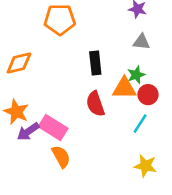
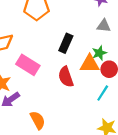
black rectangle: (95, 63) -> (66, 43), turned 30
pink rectangle: (53, 128) -> (28, 65), moved

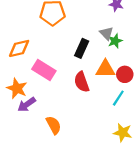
gray triangle: (104, 26) -> (106, 33), moved, turned 40
green star: (99, 53) -> (115, 41), moved

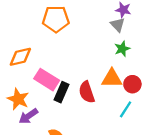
gray triangle: (106, 33) -> (118, 25), moved
black rectangle: (82, 48) -> (62, 92), moved

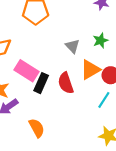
gray triangle: (118, 25) -> (72, 46), moved
orange triangle: (112, 78) -> (90, 70), turned -30

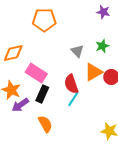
black rectangle: (41, 83) -> (42, 94), moved
cyan line: (104, 100) -> (73, 99), moved

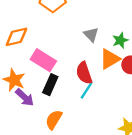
green star: (102, 46) -> (120, 40), moved
purple arrow: (20, 105) -> (25, 97), turned -102
orange semicircle: (45, 124) -> (54, 120), turned -120

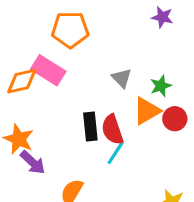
pink rectangle: (43, 60) -> (48, 70), moved
black rectangle: (50, 85) -> (90, 126), moved, turned -30

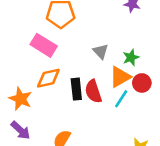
orange diamond: (22, 81) -> (48, 78), moved
cyan line: (115, 153) -> (121, 99), moved
purple arrow: (33, 162) -> (21, 130), moved

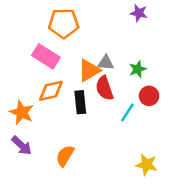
gray triangle: (101, 51) -> (106, 63), turned -42
orange triangle: (120, 77) -> (89, 70), moved
red semicircle: (93, 91) -> (104, 88), moved

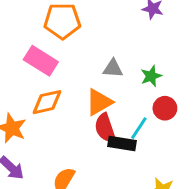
orange triangle: (89, 70) -> (99, 102), moved
red semicircle: (104, 88) -> (105, 128), moved
black rectangle: (80, 102) -> (122, 143), moved, turned -75

